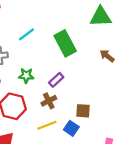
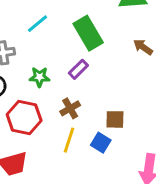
purple rectangle: (56, 80) -> (78, 69), moved
yellow line: (47, 125) -> (69, 140), turned -48

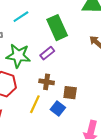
green star: (39, 77) -> (18, 56), size x1.6
brown cross: (70, 108) -> (47, 82), moved, turned 32

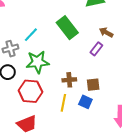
cyan line: (21, 17) -> (31, 35), moved
purple rectangle: (47, 53) -> (96, 49), moved

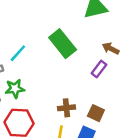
green star: (38, 62) -> (15, 89), moved, size x0.7
brown square: (93, 85) -> (96, 113), turned 32

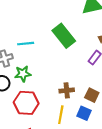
cyan line: (18, 53) -> (26, 44), turned 42

